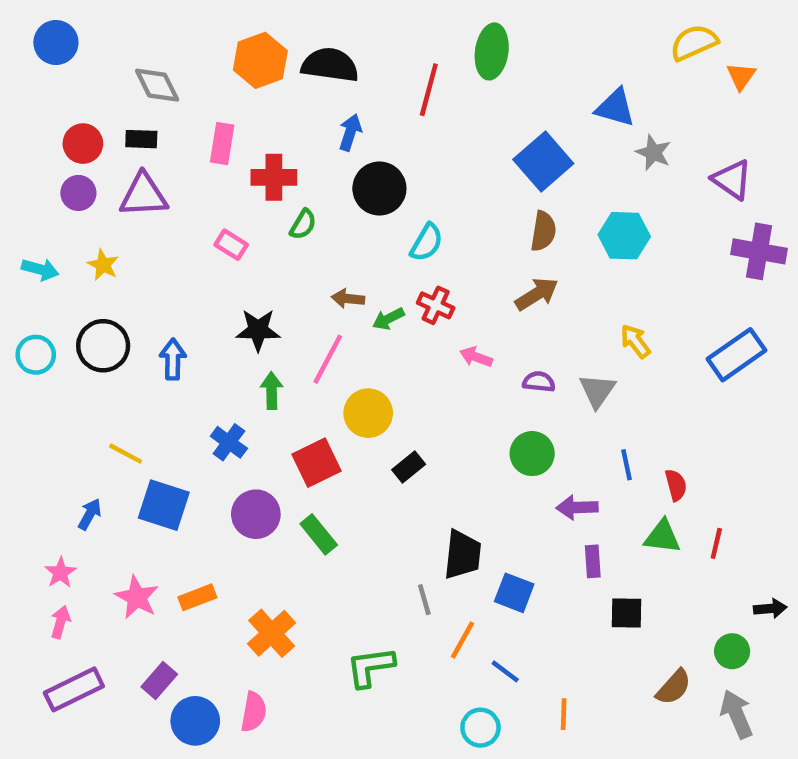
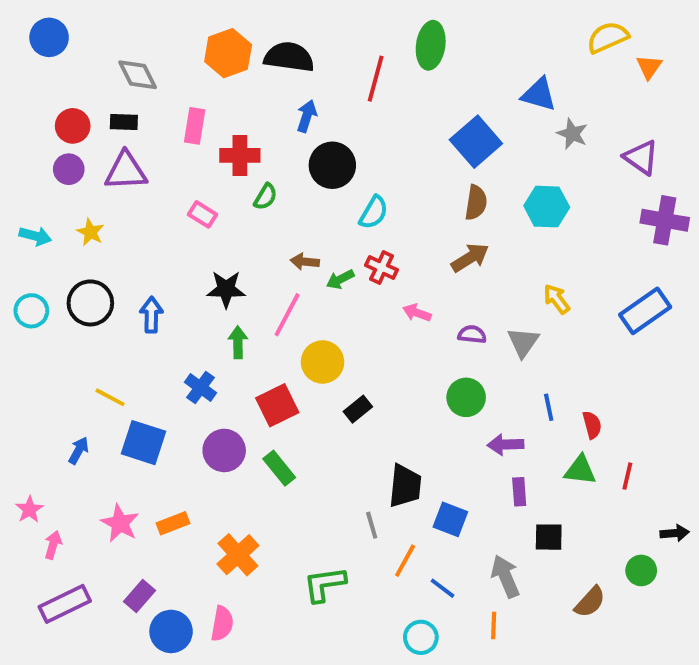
pink star: (60, 573) -> (29, 509), moved
gray arrow: (737, 714) -> (505, 576), moved

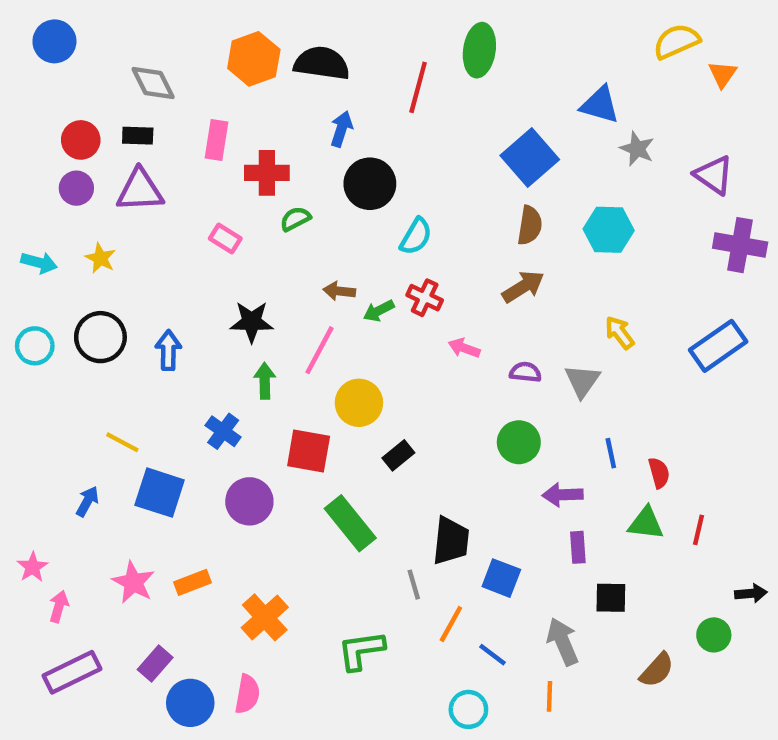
green semicircle: (265, 197) -> (295, 219), turned -148
red square: (277, 405) -> (309, 451), turned 36
green rectangle: (279, 468) -> (350, 523), moved, size x1.4

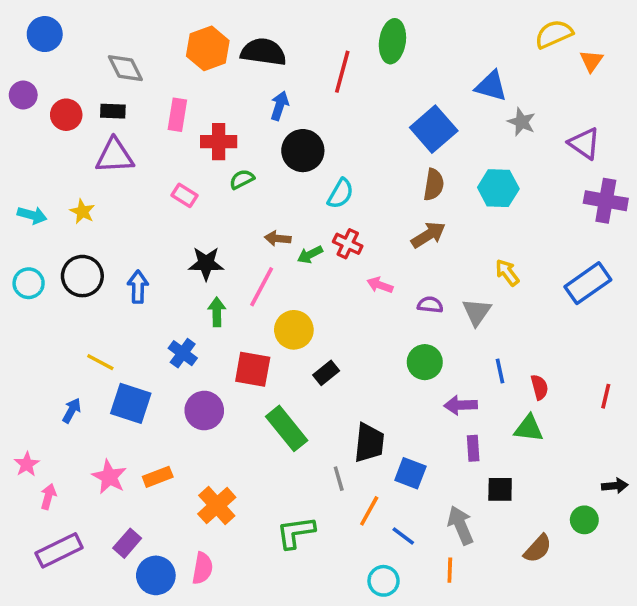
purple circle: (76, 188) -> (23, 95), moved
red line: (698, 530) -> (606, 396), moved

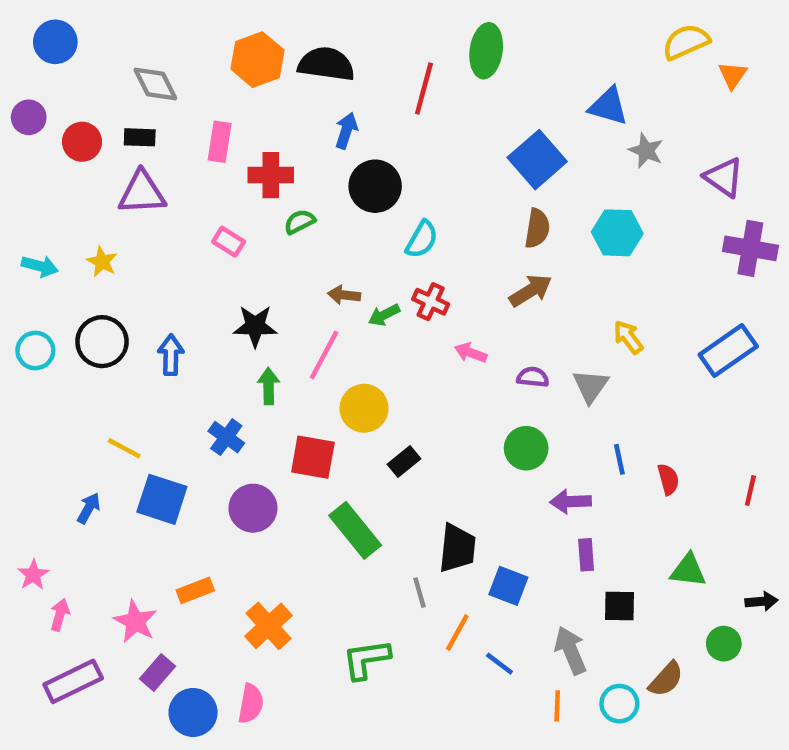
green triangle: (529, 428) -> (688, 570), moved
pink star: (109, 477) -> (135, 621), moved
cyan circle: (384, 581) -> (619, 704), moved

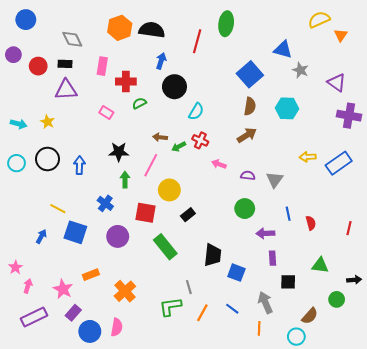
yellow arrow: (628, 337) -> (308, 157), moved, turned -56
gray line: (420, 593) -> (189, 287), moved
orange line: (457, 633) -> (202, 313), moved
cyan circle: (619, 704) -> (296, 337), moved

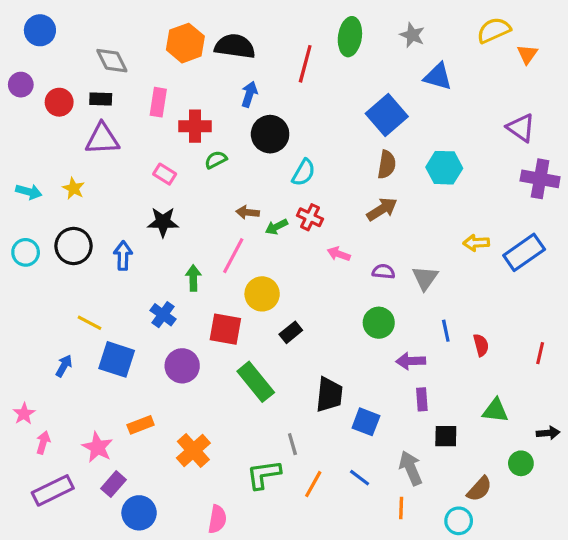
gray star: (300, 70) -> (412, 35), moved
black star: (119, 152) -> (163, 222), moved
pink semicircle: (117, 327) -> (217, 519), moved

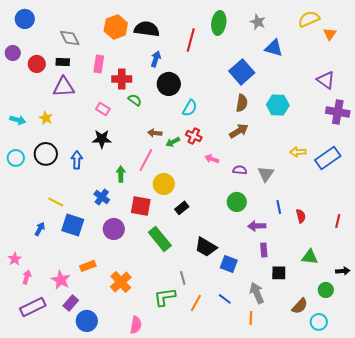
green semicircle: (216, 160) -> (135, 100), turned 64
black trapezoid: (329, 395) -> (206, 247), turned 115
cyan circle: (459, 521) -> (319, 322), moved

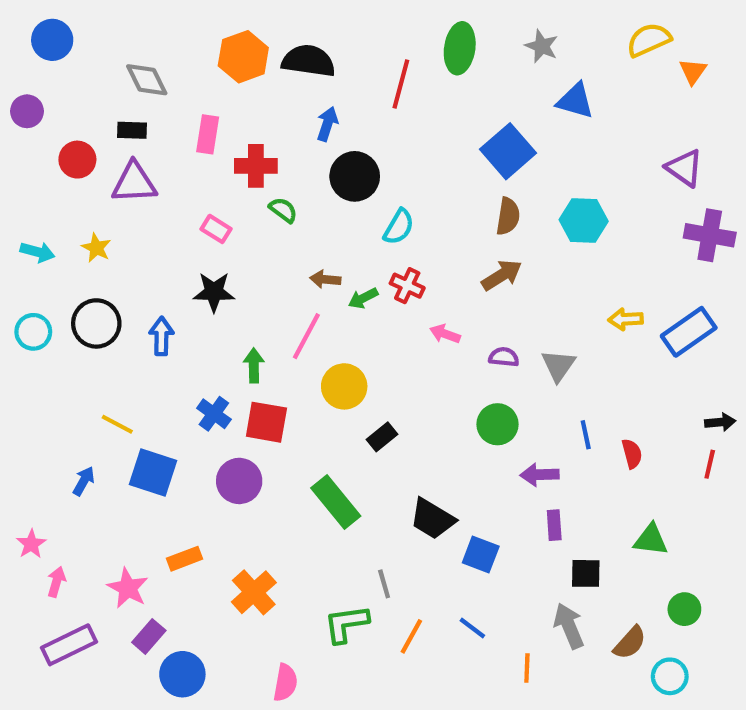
red circle: (37, 64) -> (77, 160), moved
red square: (141, 206) -> (266, 422), moved
black arrow: (343, 271) -> (720, 422), moved
gray arrow: (257, 293) -> (569, 626), moved

